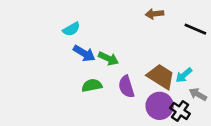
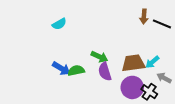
brown arrow: (154, 14) -> (144, 17), moved, turned -80
blue arrow: (84, 53) -> (61, 68), moved
green arrow: (108, 59) -> (99, 57), moved
brown trapezoid: (161, 76) -> (133, 63), turned -40

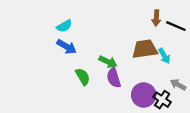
cyan arrow: (152, 62) -> (164, 56), moved, turned -80
brown trapezoid: (133, 63) -> (145, 49), moved
blue arrow: (61, 68) -> (67, 47), moved
green semicircle: (76, 71) -> (83, 77), turned 70

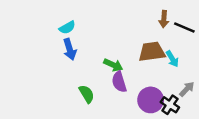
blue arrow: (67, 47) -> (70, 49), turned 42
green semicircle: (83, 77) -> (87, 94), moved
gray arrow: (178, 85) -> (187, 89), turned 105

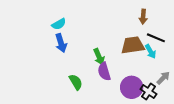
black line: (184, 27) -> (156, 38), moved
green arrow: (113, 65) -> (99, 57), turned 42

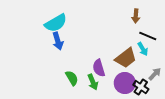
cyan semicircle: (59, 24) -> (56, 23), size x1.6
brown trapezoid: (133, 45) -> (126, 58), moved, turned 150
green arrow: (99, 57) -> (93, 82), moved

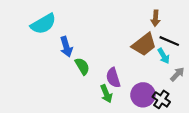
cyan semicircle: (56, 23) -> (43, 24), moved
brown trapezoid: (126, 58) -> (144, 44), moved
gray arrow: (155, 74) -> (177, 74), moved
green semicircle: (72, 78) -> (82, 66), moved

